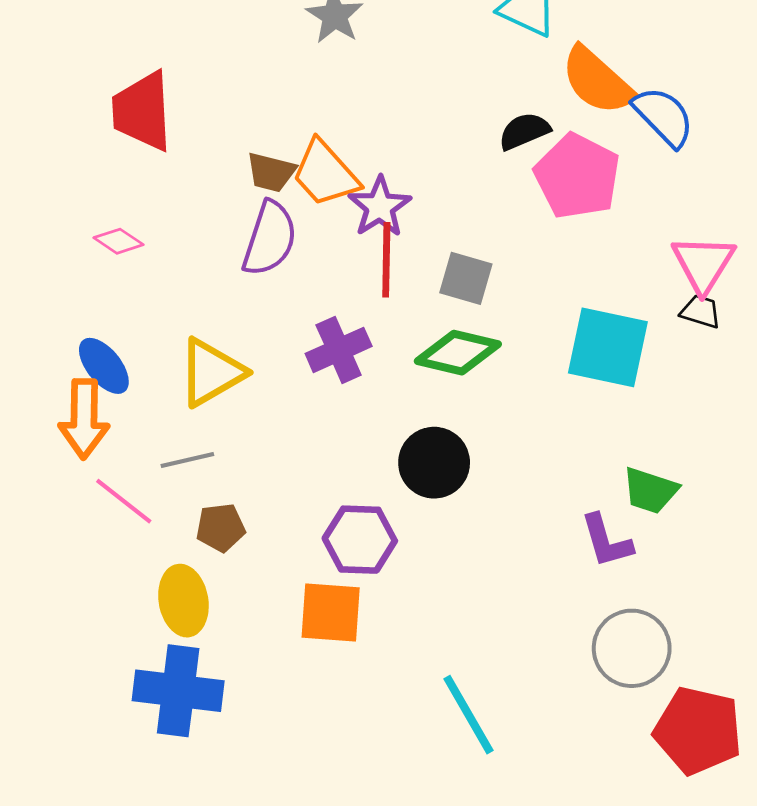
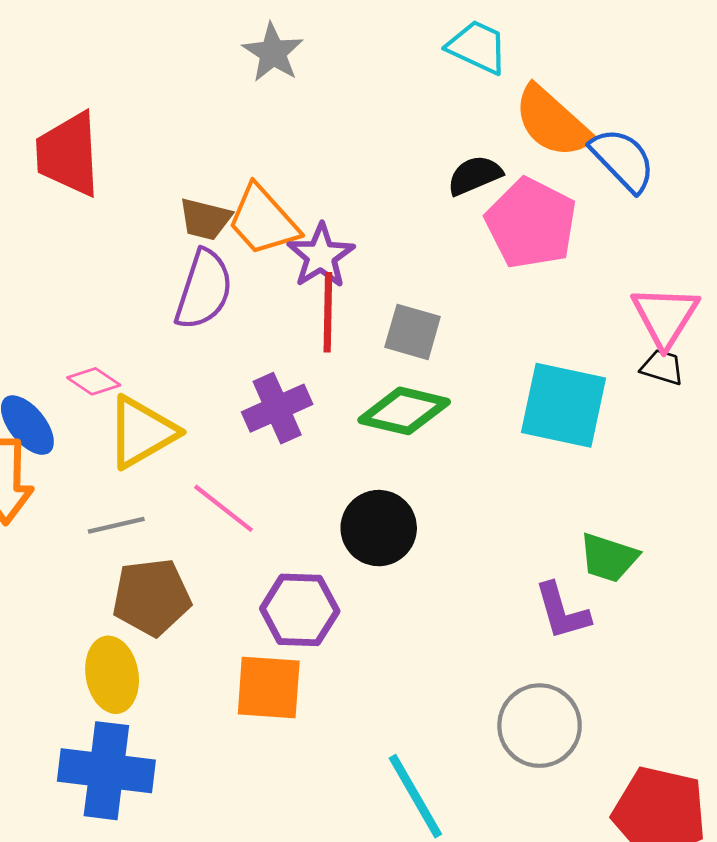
pink diamond: (118, 241) -> (94, 381), moved
pink line: (124, 501) -> (224, 508), moved
brown pentagon: (221, 528) -> (152, 597), size x1.5
gray circle: (632, 648) -> (540, 726), moved

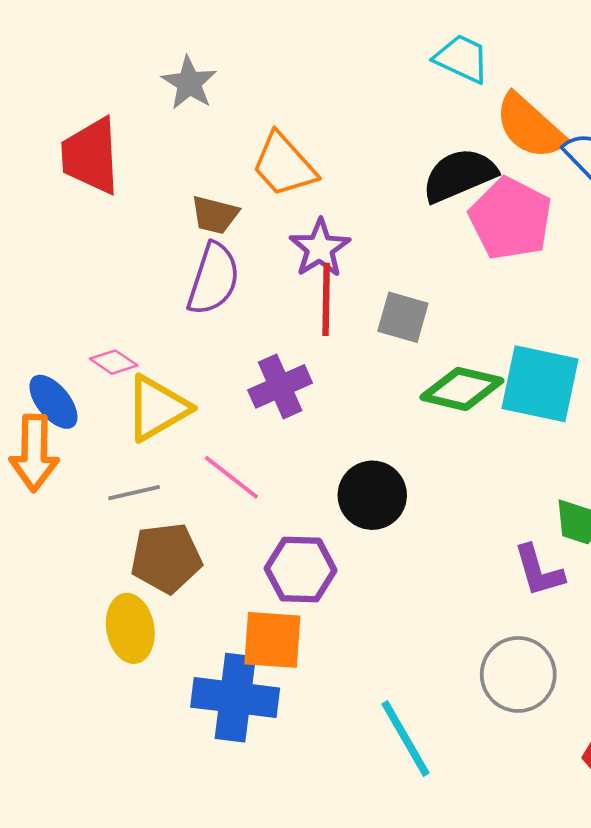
gray star: (273, 53) -> (189, 83), moved
black semicircle: (475, 175) -> (459, 175), size x1.5
orange trapezoid: (263, 220) -> (284, 165), moved
green diamond: (404, 411) -> (462, 389), moved
blue cross: (106, 771) -> (235, 698), moved

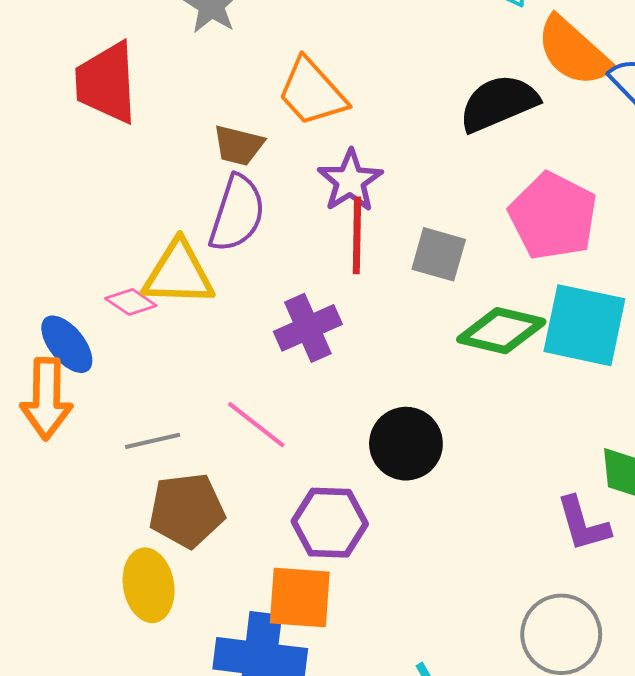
pink pentagon: (511, 219) -> (553, 216), moved
yellow triangle: (157, 408) -> (179, 273), moved, turned 32

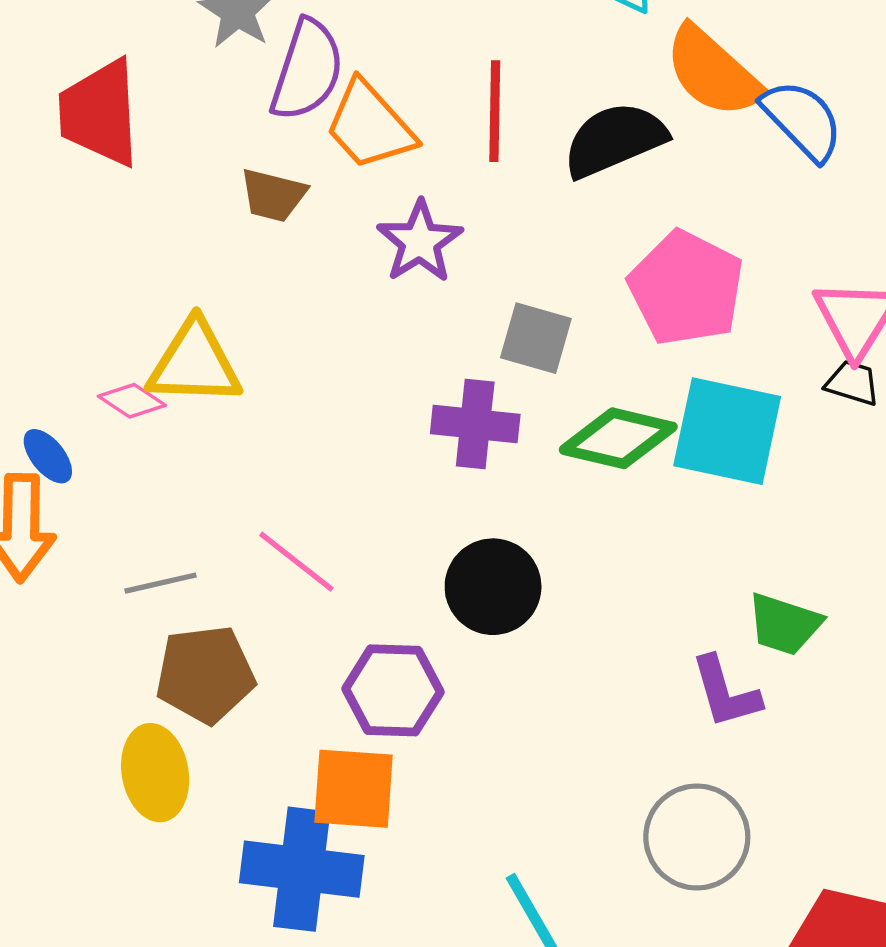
purple semicircle: (237, 213) -> (307, 70), moved
red line: (357, 235) -> (495, 111), moved
purple cross: (308, 328) -> (475, 424), moved, turned 30
blue ellipse: (67, 344) -> (48, 456), size x0.7

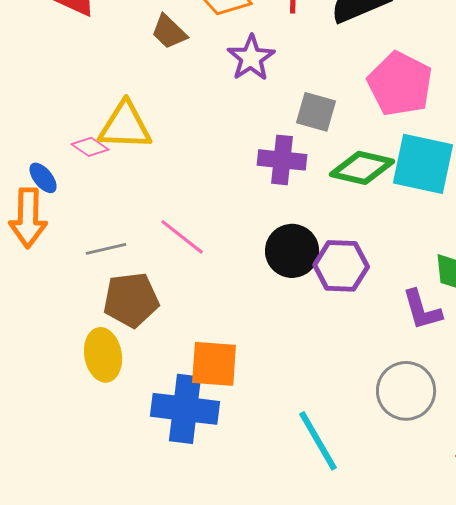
brown trapezoid: (273, 195) -> (169, 32), turned 30
purple hexagon: (393, 690) -> (341, 266), moved

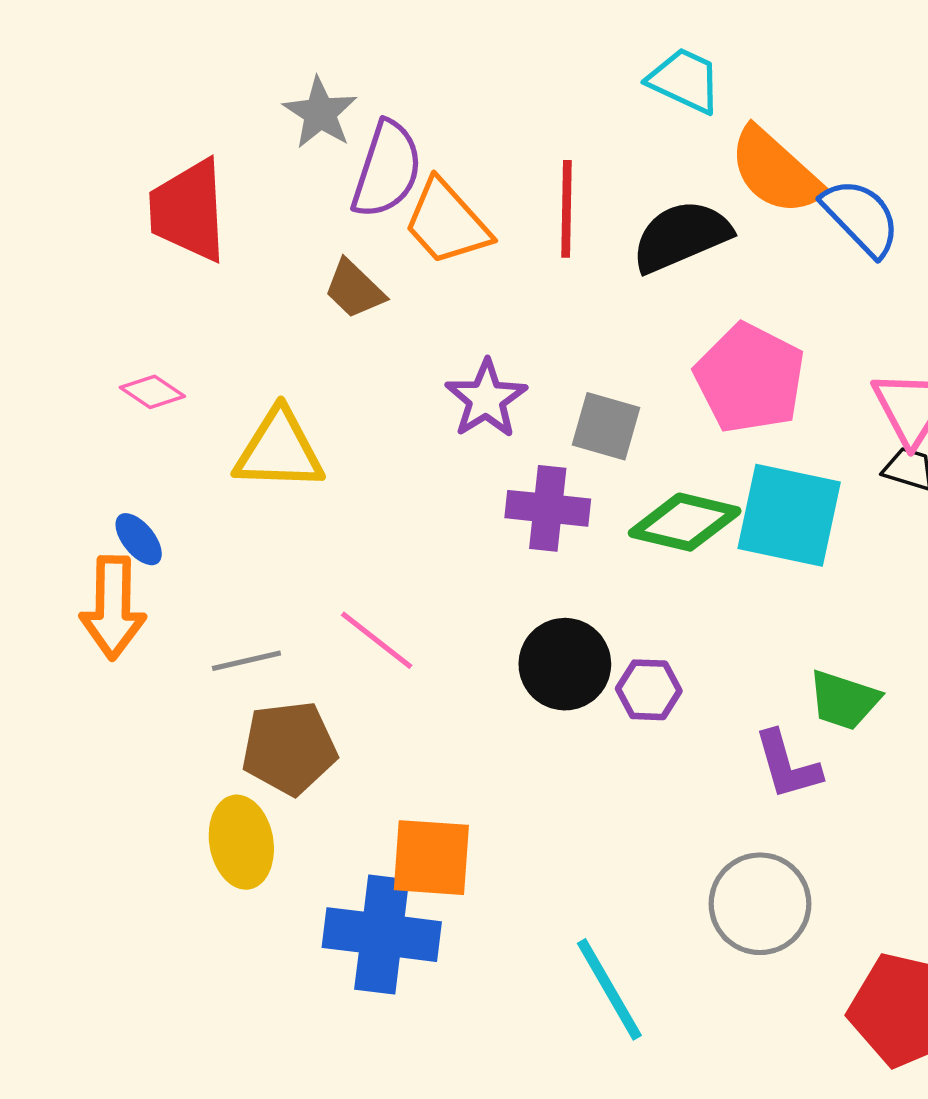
purple star: (251, 58) -> (486, 399), moved
pink diamond: (90, 147) -> (152, 392), moved
purple hexagon: (341, 266) -> (649, 690), size x0.7

